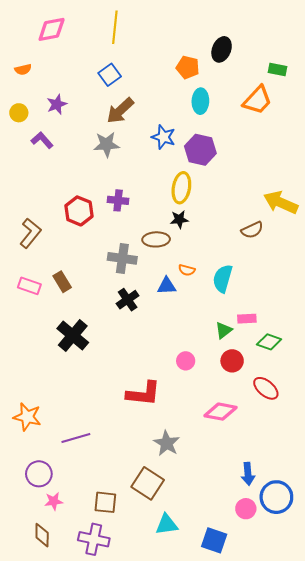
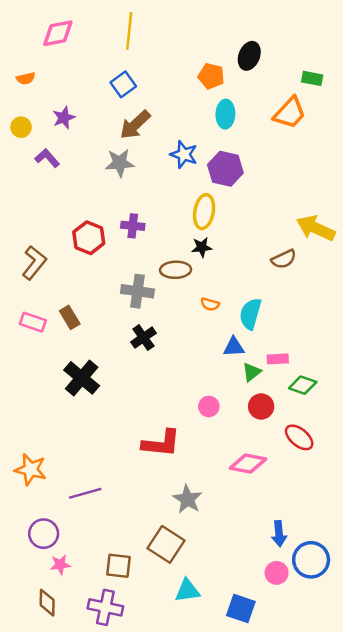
blue triangle: (167, 286) -> (234, 347), moved

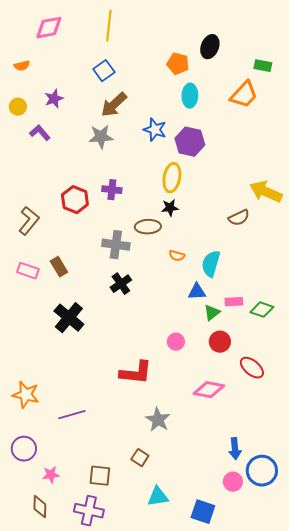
green diamond: (303, 385) -> (262, 310), moved
purple circle: (44, 534) -> (24, 449), moved
brown square: (166, 544) -> (140, 458), size x0.6

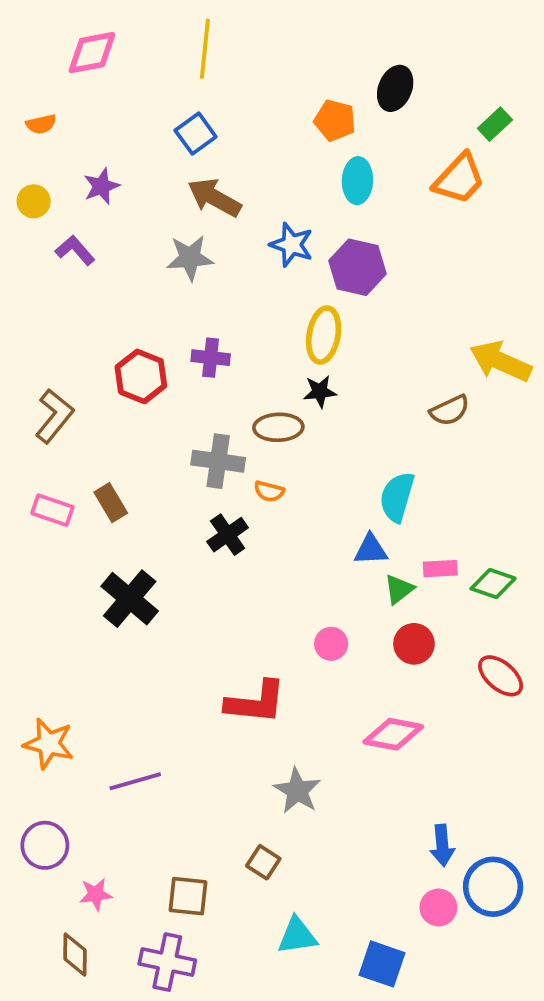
green rectangle: (263, 66) -> (495, 124), turned -54
brown arrow: (114, 105) -> (214, 198), turned 72
orange semicircle: (177, 256) -> (269, 491), moved
red ellipse: (252, 368) -> (501, 676), moved

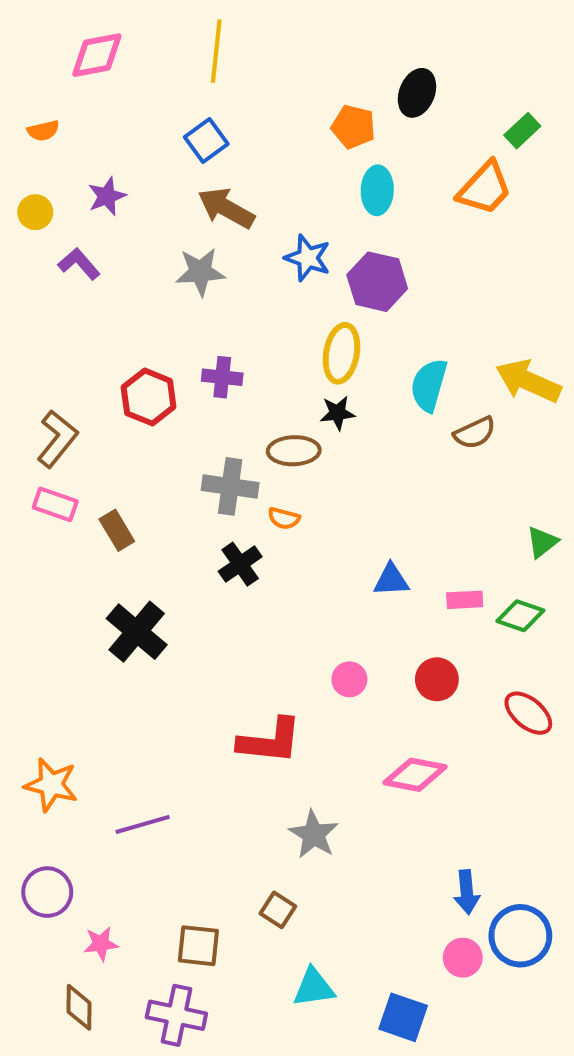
cyan semicircle: (397, 497) -> (429, 385), moved
pink rectangle: (52, 510) -> (55, 504), moved
green triangle: (399, 589) -> (542, 542), moved

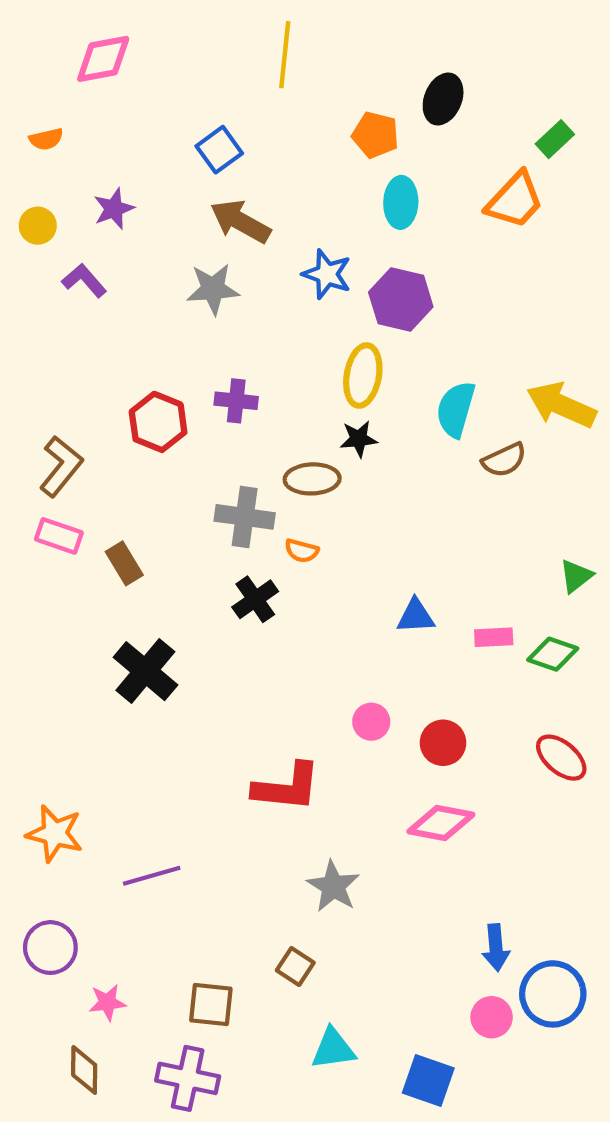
yellow line: (216, 51) -> (285, 55), moved
red circle: (437, 679) -> (443, 743), moved

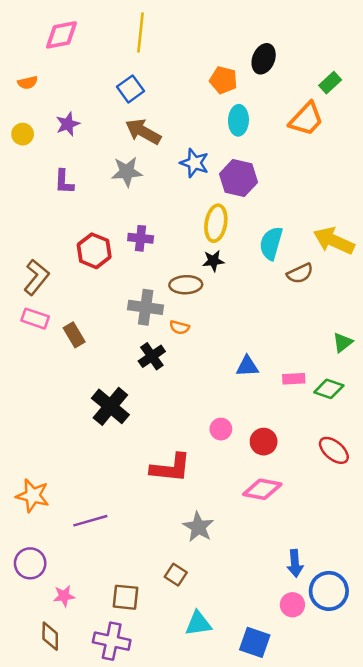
yellow line: (285, 55) -> (141, 32), moved
purple L-shape: (84, 281) -> (64, 182), moved, turned -136
black cross: (145, 671) -> (110, 406), moved

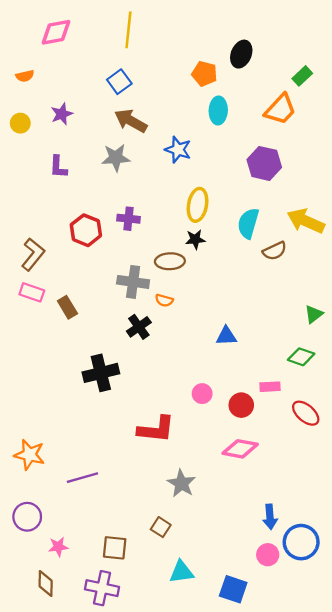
purple hexagon: (238, 178) -> (264, 163), moved
pink rectangle: (294, 379) -> (270, 387), moved
black cross: (110, 406) -> (101, 373), turned 36

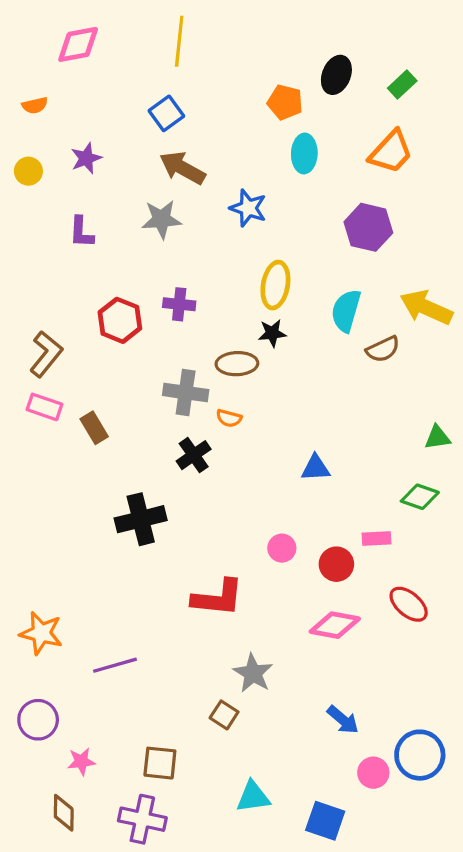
green rectangle: (302, 76) -> (402, 85), moved
green triangle: (314, 314) -> (437, 437), turned 30
red ellipse: (306, 413) -> (409, 604), moved
blue arrow: (270, 517) -> (343, 720), moved, turned -45
brown square: (161, 527) -> (224, 715), moved

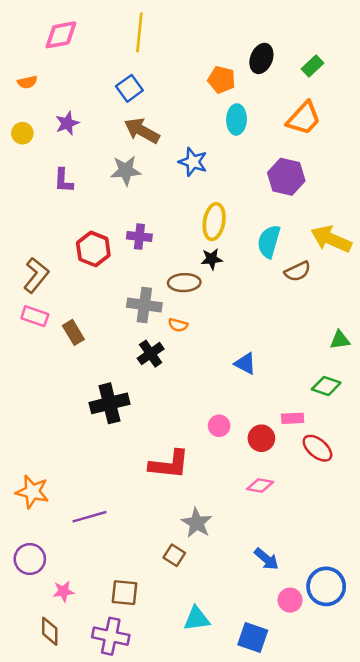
blue triangle: (316, 468) -> (245, 364), turned 30
red ellipse: (409, 604) -> (317, 448), moved
pink diamond: (335, 625) -> (260, 486), size x0.7

